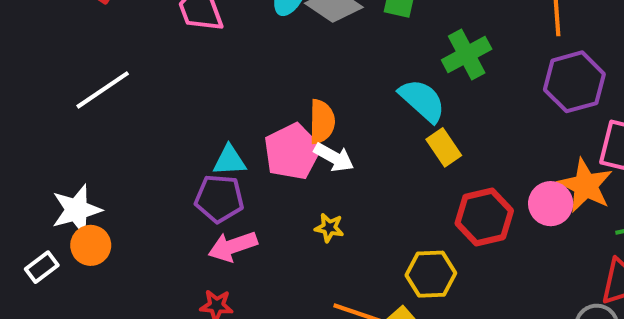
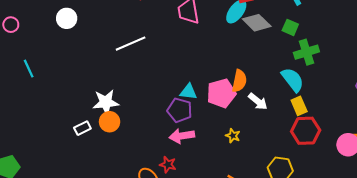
green cross: (467, 55) -> (306, 52), moved
white arrow: (334, 157) -> (258, 101), moved
red hexagon: (484, 217) -> (306, 131), moved

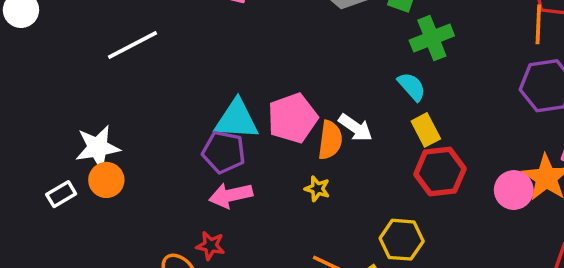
cyan semicircle: (293, 80) -> (412, 87), size x0.7
orange semicircle: (239, 81) -> (330, 140), moved
cyan triangle: (188, 92) -> (237, 120), size x1.5

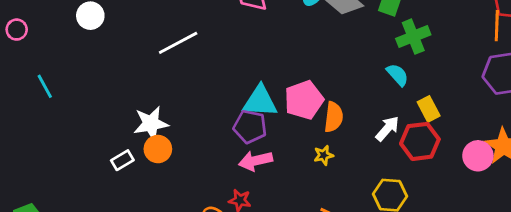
white arrow: (356, 128) -> (387, 129), moved, turned -84
yellow rectangle: (426, 130) -> (429, 109), moved
yellow star: (317, 189) -> (324, 155), turned -30

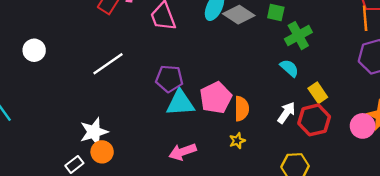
purple pentagon: (250, 127) -> (169, 79), moved

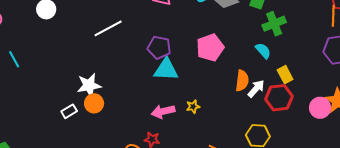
pink pentagon: (216, 98) -> (210, 48), moved
orange semicircle: (242, 109) -> (242, 81), moved
yellow star: (237, 141) -> (193, 107), moved

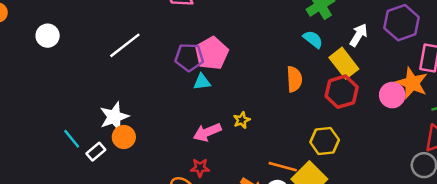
pink pentagon: (210, 48) -> (212, 53), moved
cyan line: (14, 59) -> (72, 139), moved
cyan triangle: (166, 69) -> (202, 82), size x0.6
yellow rectangle: (285, 75) -> (344, 63), size x1.4
white arrow: (256, 89) -> (359, 35), moved

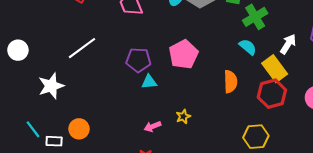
white circle: (48, 36) -> (18, 50), moved
pink pentagon: (212, 53) -> (184, 54), moved
white star: (114, 117) -> (51, 86), moved
pink arrow: (207, 132) -> (153, 126), size x0.7
white rectangle: (96, 152) -> (54, 141), turned 42

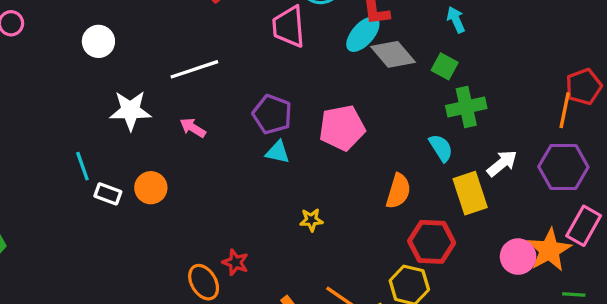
red hexagon: (272, 94) -> (432, 242), moved
pink arrow: (153, 126) -> (193, 128), moved, turned 35

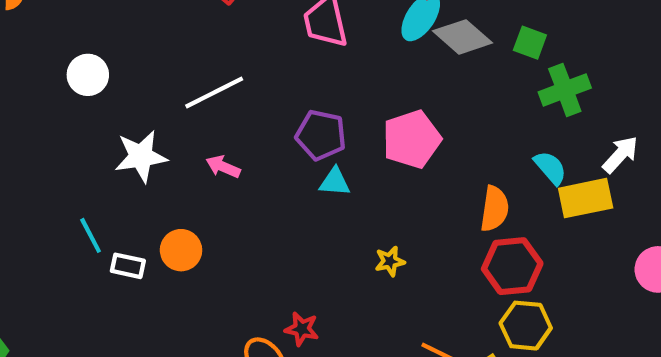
cyan semicircle: (441, 148) -> (550, 168), moved
yellow rectangle: (470, 193) -> (586, 198), turned -75
red hexagon: (432, 242) -> (512, 266), moved

